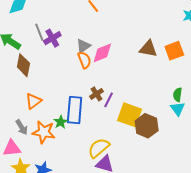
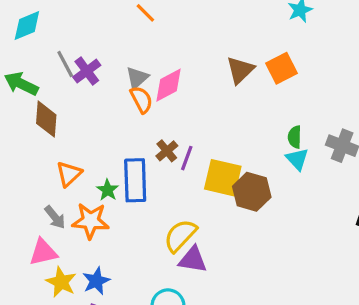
brown triangle: (148, 49) -> (240, 70), turned -48
green star: (61, 122) -> (108, 190), moved

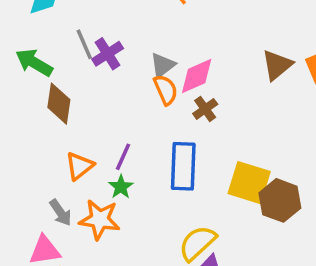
brown cross: (167, 151) -> (205, 109), moved
purple line: (187, 158) -> (123, 157), moved
blue rectangle: (135, 180) -> (183, 166), moved

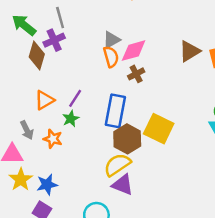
purple cross: (108, 54) -> (54, 40), moved
brown hexagon: (280, 200) -> (127, 139), moved
orange star: (100, 220) -> (53, 139), size x0.7

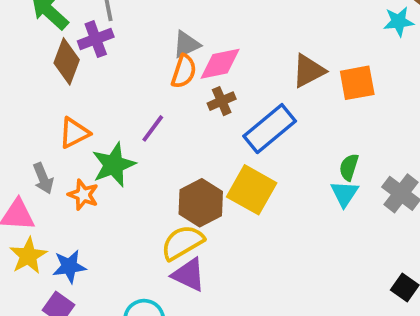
orange semicircle: (111, 57) -> (184, 71), turned 30
purple line: (75, 98) -> (153, 128), moved
blue rectangle: (115, 111) -> (270, 129), moved, turned 36
green star: (71, 119) -> (114, 165), size x1.6

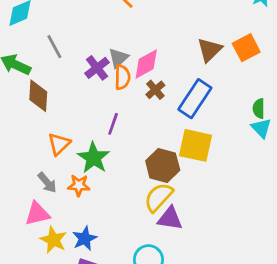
purple cross: (96, 39) -> (97, 68), moved

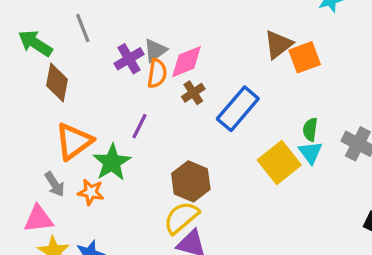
brown triangle: (210, 50) -> (278, 44), moved
orange triangle: (59, 144) -> (74, 141), size x1.4
yellow square: (196, 145) -> (279, 163), moved, turned 32

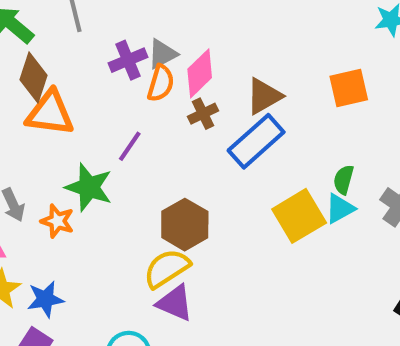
brown triangle: (278, 44) -> (264, 96), moved
pink diamond: (186, 62) -> (200, 73), turned -30
orange triangle: (74, 141) -> (50, 113), moved, turned 36
cyan triangle: (310, 152) -> (340, 208), turned 30
green star: (112, 162) -> (89, 187), turned -30

